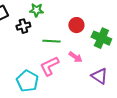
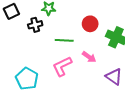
cyan pentagon: (27, 81) -> (27, 79), moved

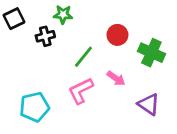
green line: (64, 40) -> (83, 57), turned -54
cyan pentagon: (27, 79) -> (34, 107), turned 30

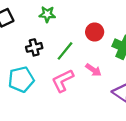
black cross: (45, 36) -> (34, 47), moved
cyan pentagon: (34, 107) -> (21, 79), moved

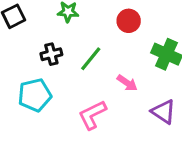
red circle: (95, 32) -> (129, 21), moved
pink L-shape: (63, 81) -> (92, 115), moved

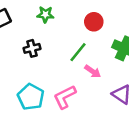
green line: (91, 59) -> (78, 52), moved
cyan pentagon: (35, 95) -> (31, 97), moved, turned -30

